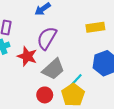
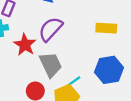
gray trapezoid: (53, 69) -> (51, 65), turned -85

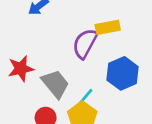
purple semicircle: (51, 29) -> (85, 44), moved
red star: (25, 45) -> (21, 69), turned -30

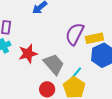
yellow rectangle: (108, 27) -> (94, 38), moved

